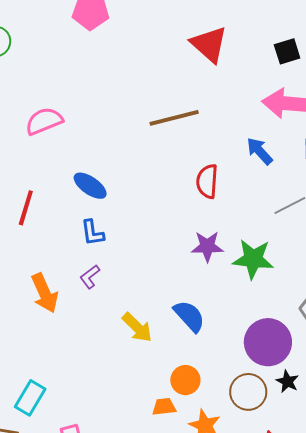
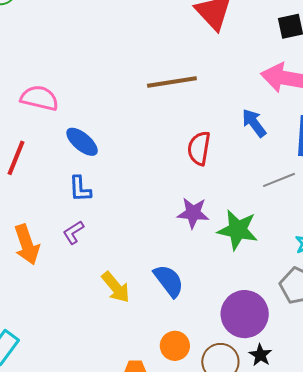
pink semicircle: (44, 121) -> (39, 98), moved, turned 30
orange circle: (185, 380) -> (175, 346), moved

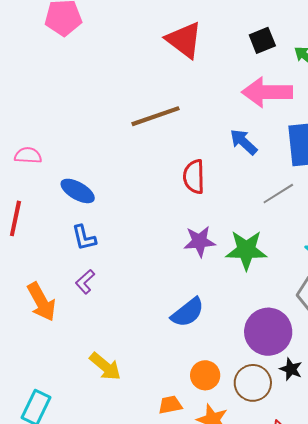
pink semicircle: (39, 98) -> (28, 155), size x0.7
blue semicircle: (169, 281) -> (188, 312), turned 99
yellow arrow: (116, 287) -> (105, 366), moved

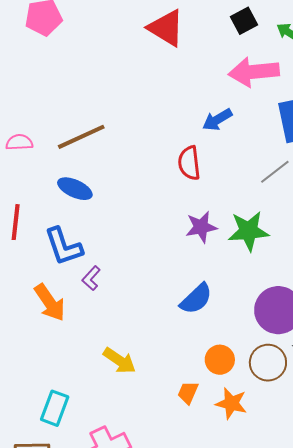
brown line: (155, 116) -> (81, 137), moved
blue arrow: (244, 142) -> (217, 120), moved, turned -68
pink semicircle: (28, 155) -> (19, 142), moved
blue L-shape: (84, 238) -> (63, 246), moved, size x1.5
orange trapezoid: (170, 405) -> (188, 393), turned -50

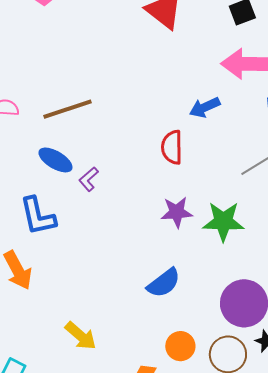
purple L-shape: (91, 278) -> (89, 179), moved

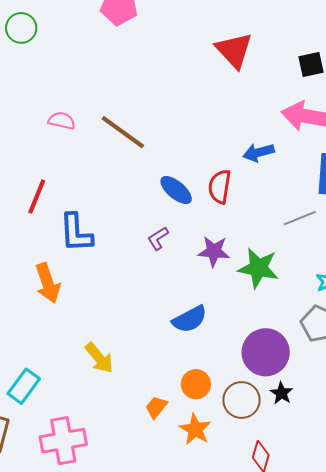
brown line: (68, 109) -> (123, 132), turned 45
blue ellipse: (55, 160) -> (176, 190), moved
purple L-shape: (89, 179) -> (158, 238), moved

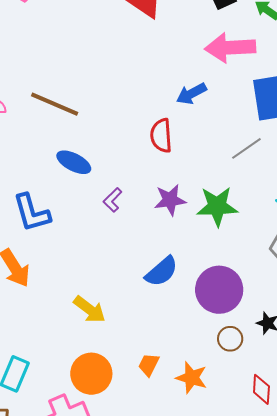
blue ellipse: (176, 190) -> (74, 162), moved
purple circle: (266, 352) -> (219, 290), moved
yellow arrow: (99, 358) -> (90, 309), moved
orange circle: (196, 384) -> (91, 374), moved, size x1.4
brown circle: (242, 400) -> (230, 339), size x0.7

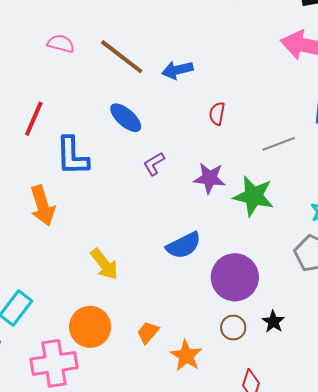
blue arrow: (191, 94) -> (177, 70), moved
red semicircle: (161, 136) -> (217, 114), size x0.7
gray line: (246, 148) -> (279, 144), moved

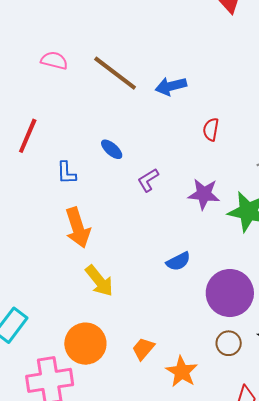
blue ellipse: (126, 118) -> (112, 149), moved, size x0.7
blue L-shape: (72, 156) -> (66, 173), size x0.6
orange arrow: (43, 206) -> (78, 228), moved
blue semicircle: (184, 245) -> (178, 261), size x0.7

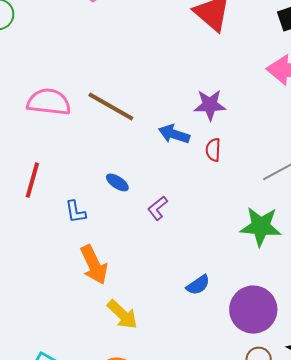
pink semicircle: (54, 61) -> (49, 102), size x1.6
blue arrow: (171, 86) -> (174, 134), moved, turned 40
purple star: (204, 194) -> (210, 105), moved

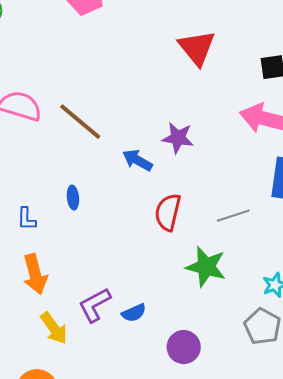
red semicircle: (213, 150) -> (168, 212), moved, size x1.6
blue ellipse: (117, 182) -> (73, 198), turned 40
purple L-shape: (158, 208) -> (95, 305), moved, size x1.5
purple circle: (253, 310) -> (184, 347), size x0.7

